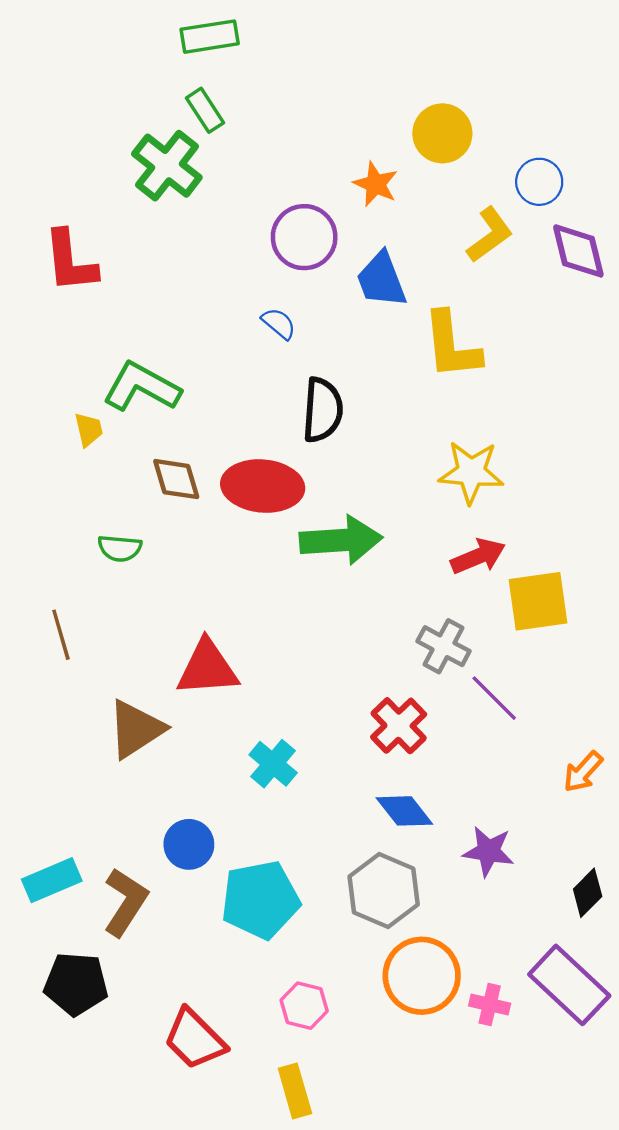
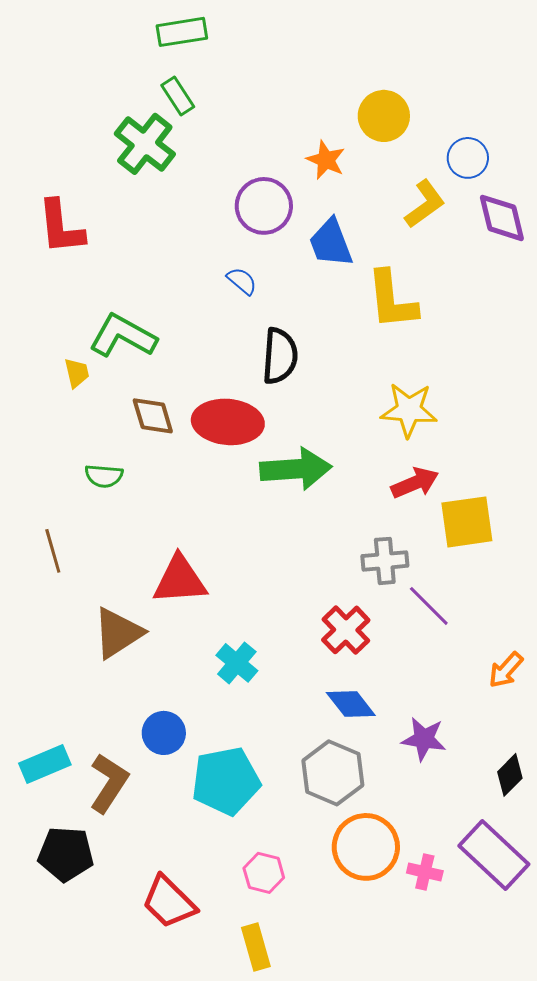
gray cross: (444, 646) -> (385, 561), turned -33

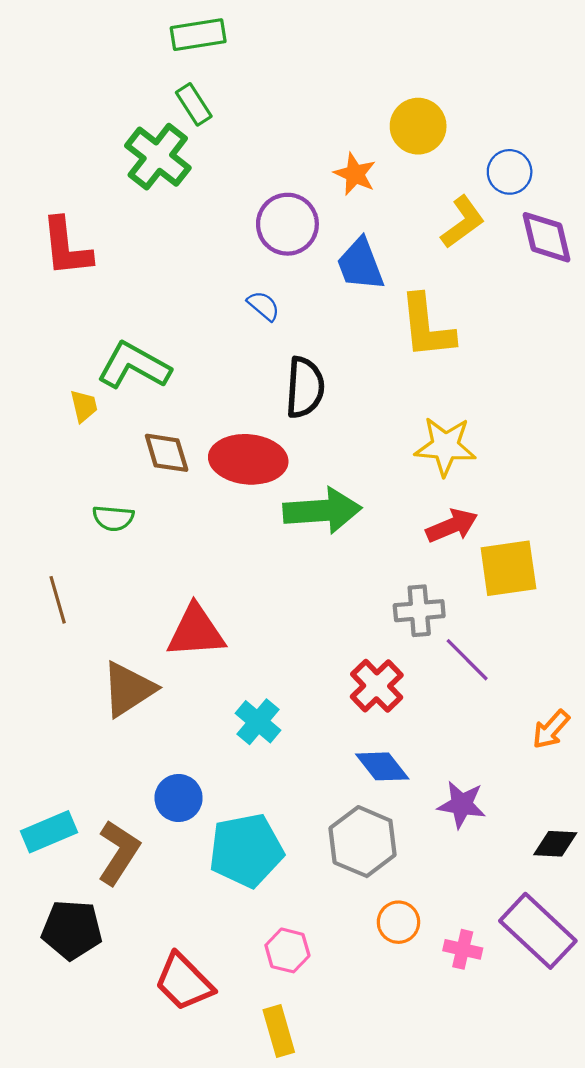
black diamond: (510, 775) -> (555, 844), turned 48
orange circle: (366, 847) -> (398, 922), size x0.6

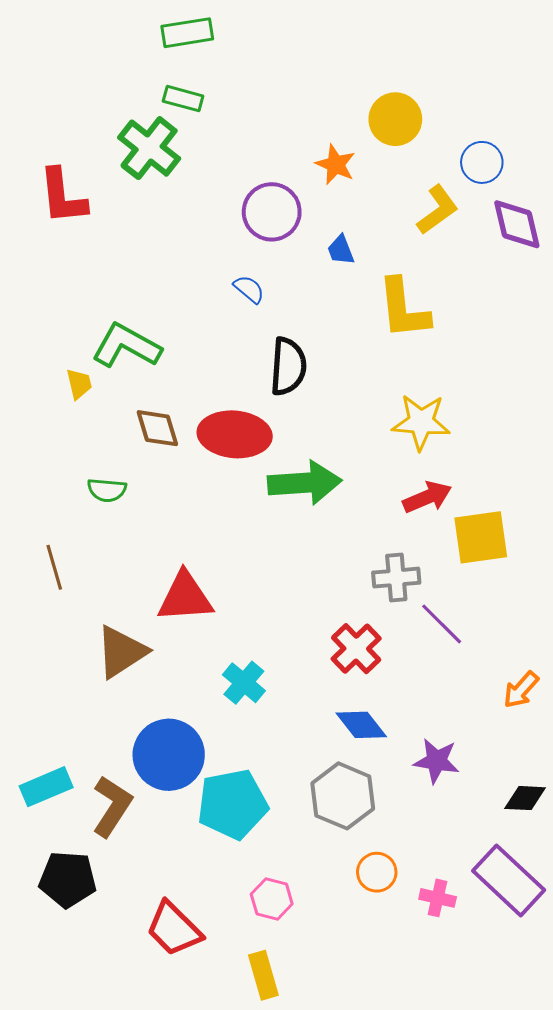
green rectangle: (194, 104) -> (183, 99), turned -42
red L-shape: (66, 247) -> (63, 196), moved
blue trapezoid: (360, 264) -> (341, 250), size x0.6
blue circle: (179, 798) -> (169, 755), size x1.6

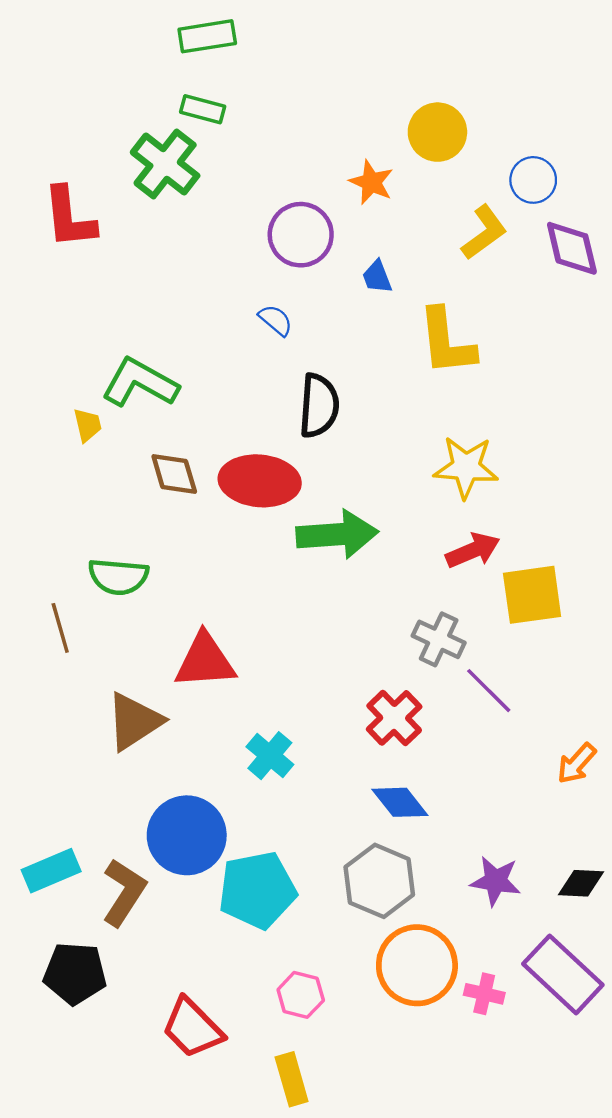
green semicircle: (107, 490) -> (118, 577), moved, size x1.4
gray cross: (396, 578) -> (439, 639), turned 30
purple star: (437, 761) -> (496, 881), moved
orange circle: (377, 872) -> (417, 965), size x1.8

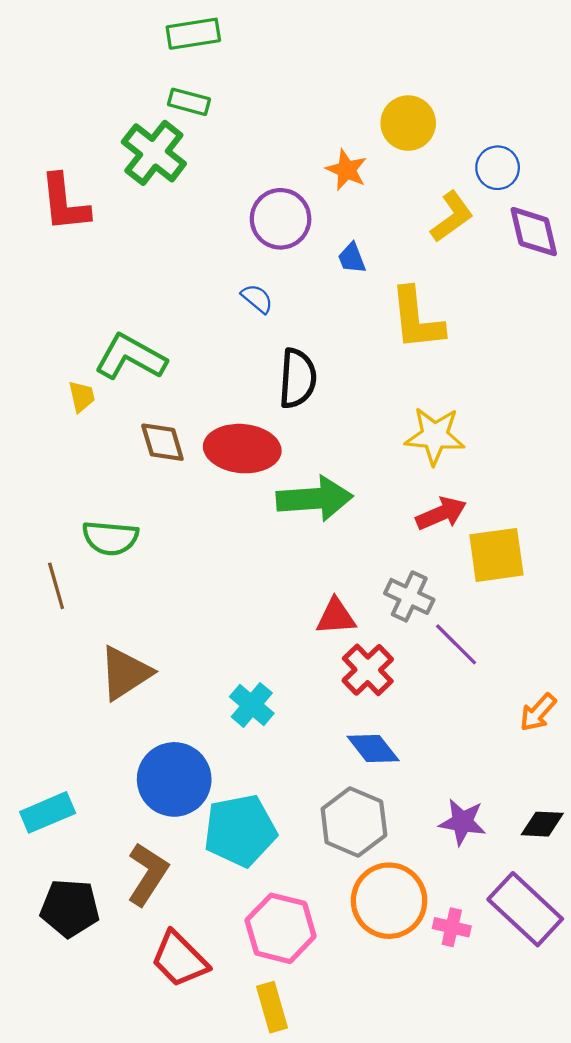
red triangle: (205, 661) -> (336, 617), moved, size x0.7
brown L-shape: (124, 892) -> (148, 874), moved
pink hexagon: (301, 995) -> (281, 928), size x1.6

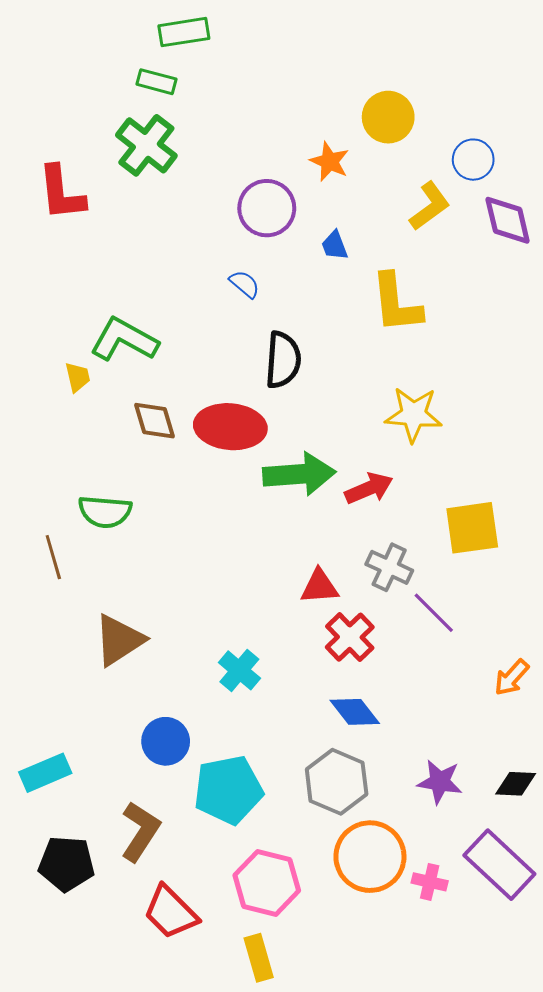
green rectangle: (189, 102) -> (157, 82), moved
red arrow: (441, 513) -> (369, 488), moved
blue circle: (174, 779) -> (166, 741), size x0.7

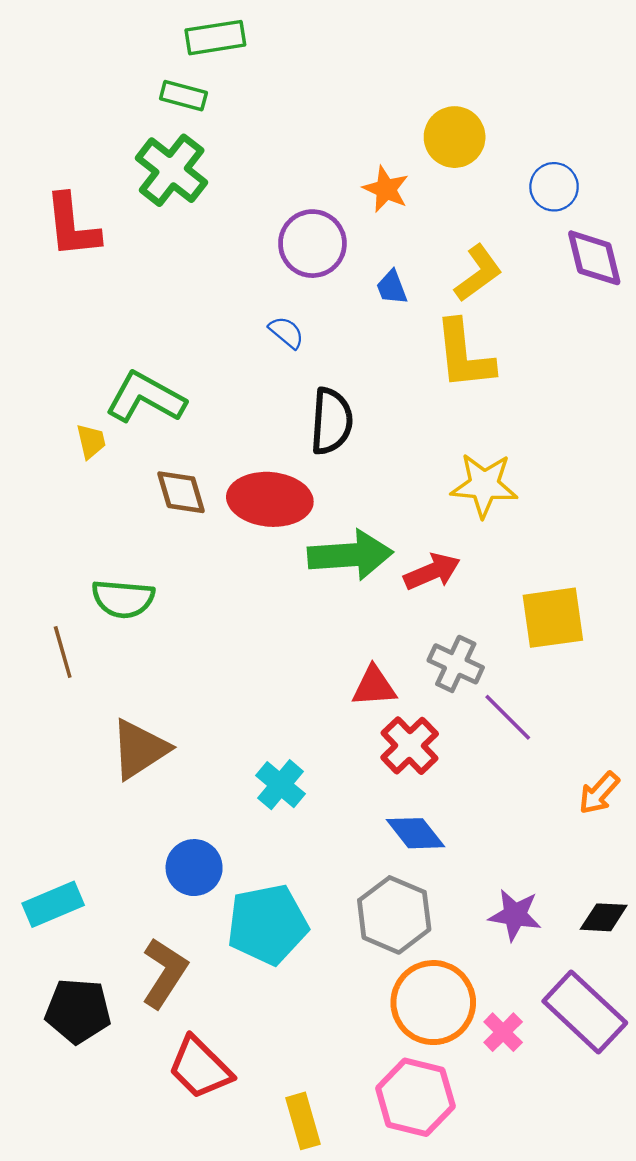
yellow L-shape: (430, 206) -> (478, 273), moved
pink cross: (430, 882) -> (503, 1032), turned 32
pink hexagon: (267, 883) -> (415, 1097), moved

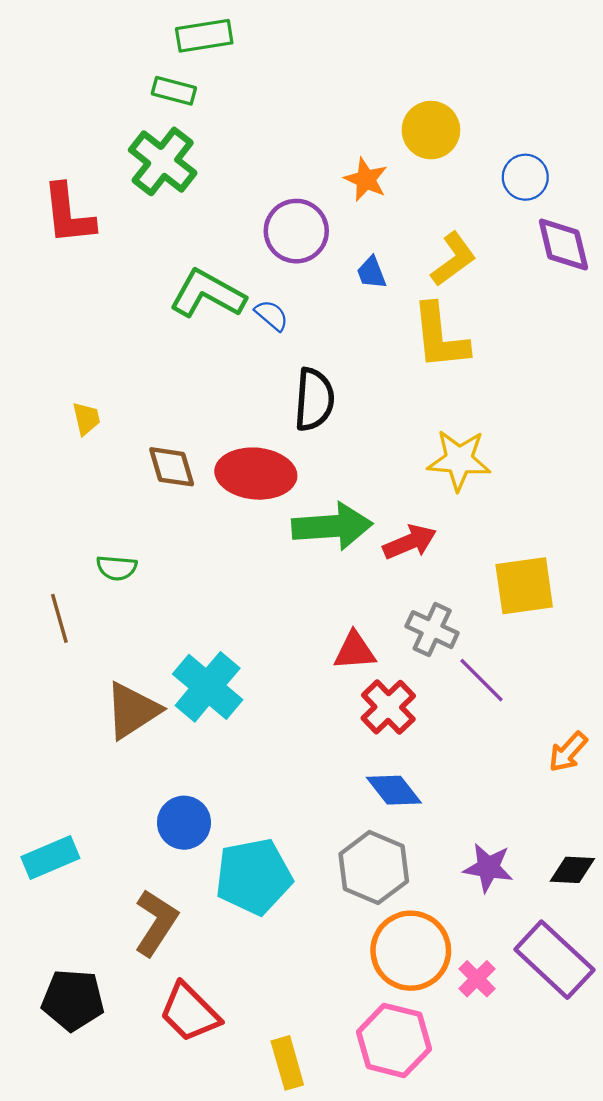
green L-shape: (146, 398) -> (208, 294), moved
green semicircle: (123, 599) -> (117, 568), size x0.7
cyan cross: (281, 785) -> (208, 687), moved, size x1.5
black pentagon: (78, 1011) -> (73, 1000), moved

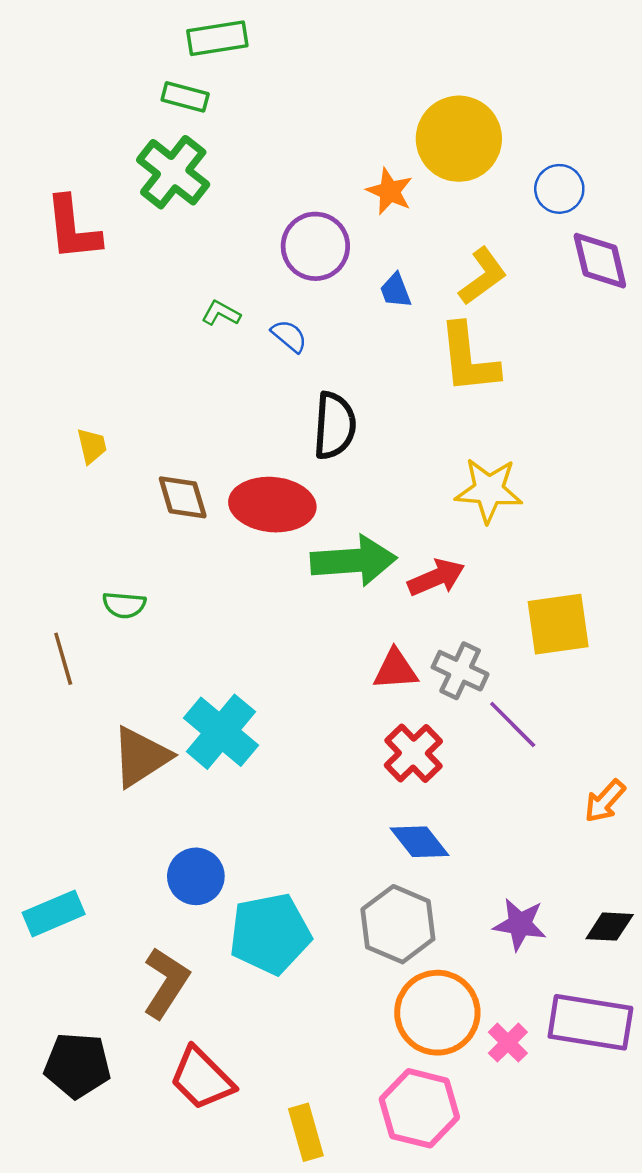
yellow circle: (431, 130) -> (459, 139), size x1.4
green L-shape: (208, 294) -> (221, 313), size x0.5
red triangle: (355, 651) -> (396, 670), moved
purple rectangle: (554, 960) -> (590, 1022), turned -34

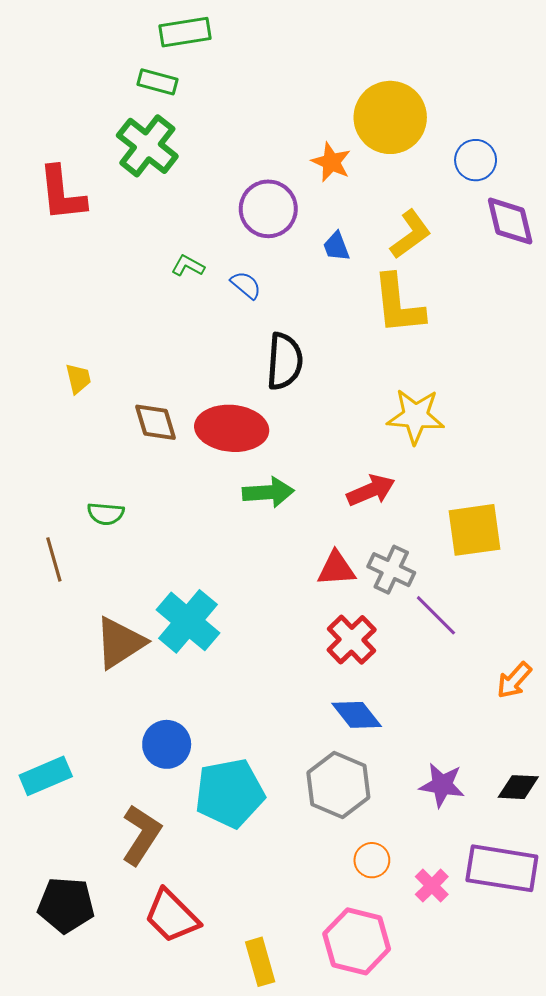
green arrow: (354, 561) -> (268, 492), moved, size x0.7
orange circle: (437, 1013) -> (372, 860), size x0.5

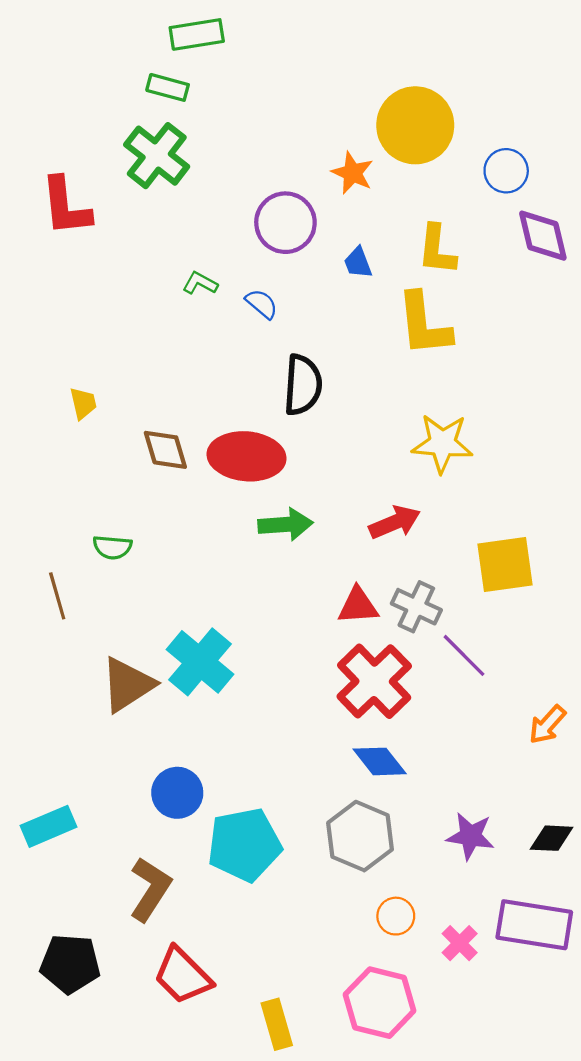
yellow L-shape: (411, 234) -> (437, 250), turned 132
red cross: (352, 640) -> (374, 681), size x1.4

